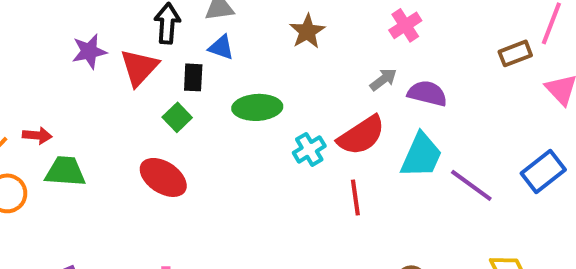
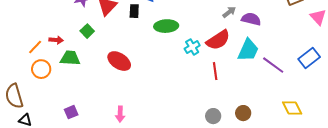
green square: (177, 117) -> (87, 31), moved

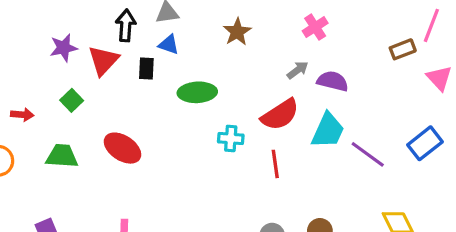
cyan cross: (192, 47) -> (231, 138), moved, turned 35
green trapezoid: (70, 58) -> (62, 156), moved

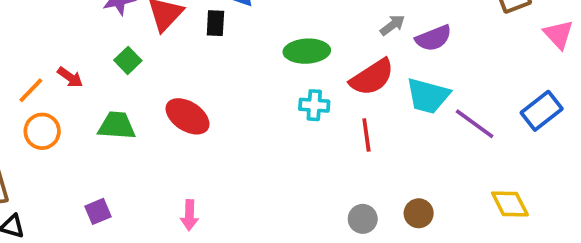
purple semicircle: (333, 81) -> (434, 38), turned 144
green ellipse: (197, 92) -> (307, 51), moved
red arrow: (22, 115) -> (70, 77), turned 30
cyan trapezoid: (328, 131) -> (428, 96), turned 81

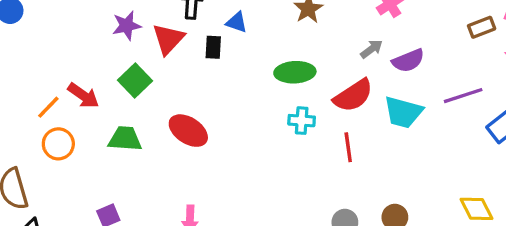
green square: (128, 60) -> (135, 81), size x1.4
red arrow: (70, 77) -> (83, 96), size x1.4
purple line: (475, 124) -> (463, 96), moved, turned -54

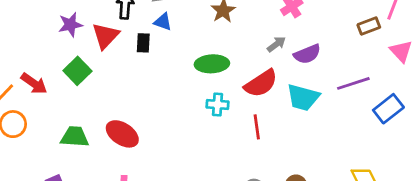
red ellipse: (188, 131) -> (122, 134), moved
green trapezoid: (125, 139) -> (75, 137), moved

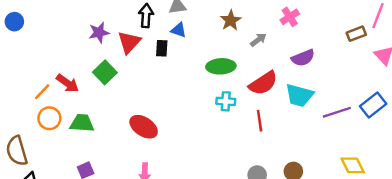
gray arrow: (276, 44) -> (258, 40), moved
purple line: (353, 83) -> (337, 112), moved
green trapezoid: (75, 137) -> (82, 123), moved

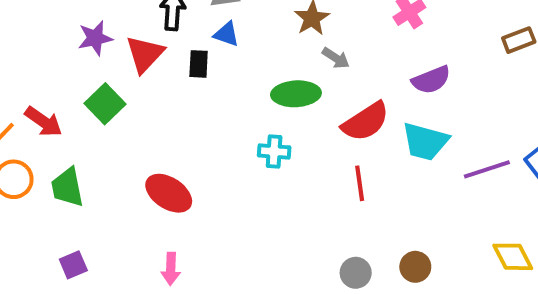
gray arrow: (258, 40) -> (336, 58), moved, turned 70
cyan cross: (226, 101) -> (274, 151), moved
green trapezoid: (82, 123) -> (67, 187), turned -105

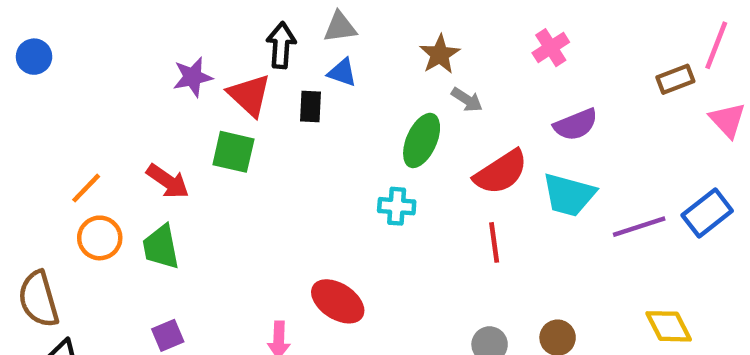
red triangle: (145, 54) -> (249, 95), turned -30
green ellipse: (296, 94) -> (422, 140), turned -63
green square: (105, 104) -> (233, 152), moved, turned -33
red arrow: (43, 122) -> (168, 181), moved
red ellipse: (169, 193) -> (338, 301), moved

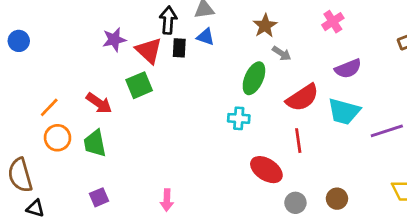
blue circle: (34, 57) -> (19, 41), moved
black rectangle: (311, 106) -> (179, 48), moved
green square: (233, 152) -> (139, 85), turned -36
red ellipse: (338, 301) -> (266, 170), moved

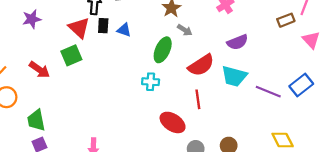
blue triangle: (206, 37) -> (124, 30), moved
purple star: (114, 40) -> (32, 19), moved
purple line: (387, 131) -> (268, 92), turned 40
green trapezoid: (95, 143) -> (36, 120), moved

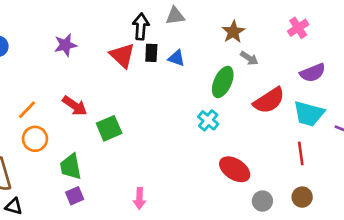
green square: (71, 55) -> (109, 128), moved
cyan cross: (151, 82) -> (208, 120), turned 35
red line: (198, 99) -> (301, 153), moved

